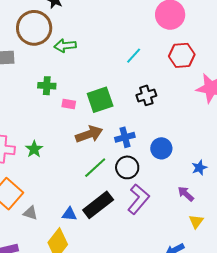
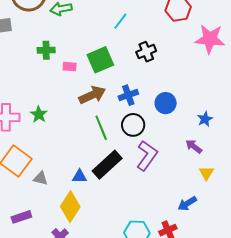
cyan line: (134, 56) -> (120, 21), moved
green line: (95, 168) -> (101, 128), turned -65

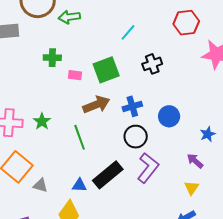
green line: (101, 128) -> (80, 137), moved
yellow triangle: (206, 173) -> (191, 188), moved

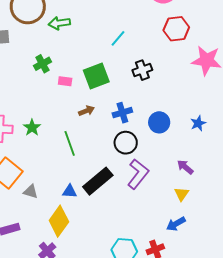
green cross: (52, 58) -> (42, 64), turned -30
brown arrow: (96, 105) -> (86, 111), size x0.6
blue star: (208, 134) -> (198, 123), moved

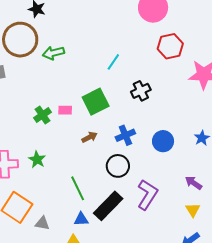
green cross: (42, 64) -> (42, 115), moved
green line: (70, 143) -> (78, 188), moved
black circle: (126, 143) -> (118, 166), moved

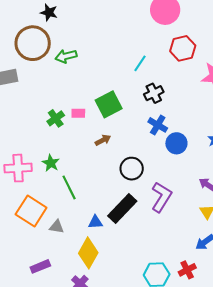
cyan line: (113, 62) -> (140, 63), moved
blue cross: (125, 135) -> (158, 125), moved, turned -36
green line: (78, 188) -> (69, 187), moved

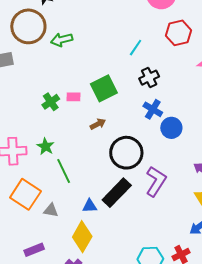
black circle: (132, 169) -> (126, 153), size x1.4

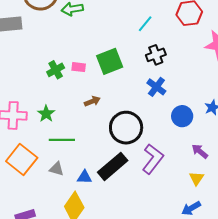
brown arrow: (98, 124) -> (92, 101), moved
blue circle: (171, 128) -> (182, 116), moved
green line: (64, 171) -> (62, 140), turned -70
gray triangle: (51, 210) -> (57, 169), moved

